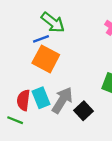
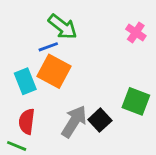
cyan rectangle: (41, 98) -> (25, 81), moved
black square: (84, 111) -> (100, 120), moved

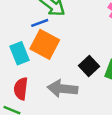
black square: (100, 120) -> (89, 66), moved
gray arrow: (74, 122) -> (62, 89), turned -116

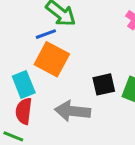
cyan rectangle: (20, 53) -> (24, 84), moved
black square: (89, 66) -> (104, 84), turned 30

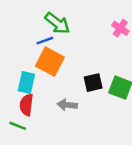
cyan rectangle: (24, 84) -> (26, 83), turned 35
gray arrow: (73, 111) -> (67, 105), size x0.7

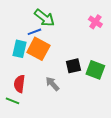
cyan rectangle: (26, 83) -> (19, 49), moved
gray arrow: (67, 105) -> (52, 84), turned 42

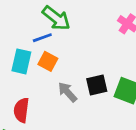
orange square: (38, 49) -> (48, 61), size x0.6
gray arrow: (52, 84) -> (67, 92), moved

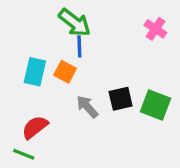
blue line: (42, 38) -> (79, 46), moved, turned -72
red semicircle: (21, 110) -> (35, 127), turned 45

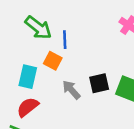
green arrow: (75, 23) -> (38, 28), moved
cyan rectangle: (35, 72) -> (28, 77), moved

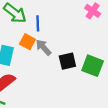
gray arrow: (71, 90) -> (43, 47), moved

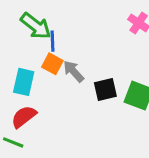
blue line: (38, 23) -> (52, 41), moved

